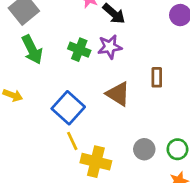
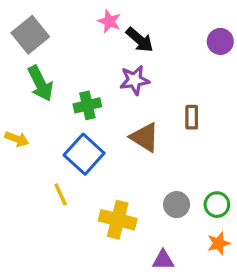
green cross: (79, 50) -> (87, 105), moved, turned -35
yellow line: (72, 141) -> (61, 194), moved

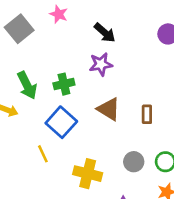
pink star: (109, 21) -> (59, 14), moved
green arrow: (40, 83) -> (27, 85), moved
brown rectangle: (192, 117) -> (147, 114), moved

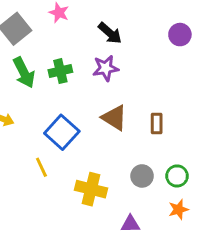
green cross: (64, 84) -> (60, 71), moved
green arrow: (27, 85) -> (24, 72), moved

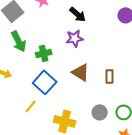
green cross: (60, 71) -> (44, 53), moved
yellow line: (41, 167) -> (31, 106), turned 64

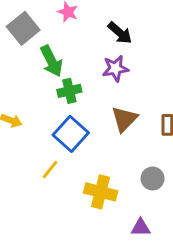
green arrow: (19, 41) -> (51, 61), moved
brown triangle: (81, 72) -> (124, 119), turned 42

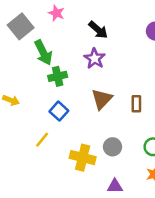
purple star: (115, 68) -> (95, 58), turned -30
blue square: (71, 134) -> (59, 111), size x0.7
gray circle: (153, 179) -> (113, 147), moved

